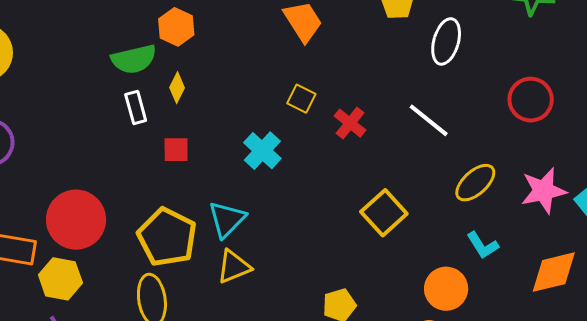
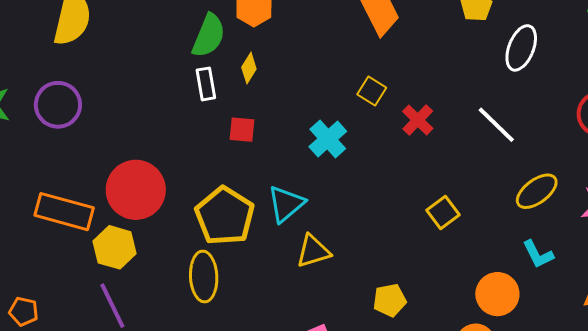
green semicircle: (134, 59) -> (209, 36), turned -60
yellow square: (384, 213) -> (443, 212), size x0.7
yellow triangle: (234, 267) -> (313, 251), moved

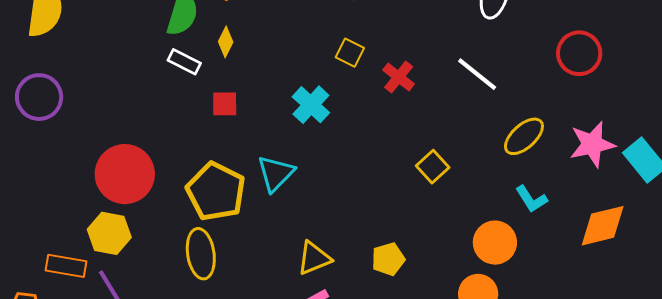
white rectangle: (206, 84) -> (184, 62), turned -48
orange rectangle: (64, 212) -> (66, 266), moved, size x0.7
yellow triangle: (313, 251) -> (314, 258), moved

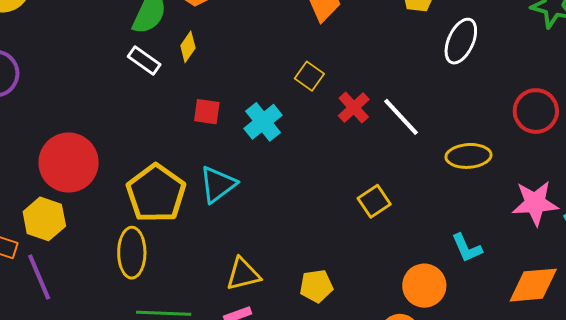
white line: (477, 74) -> (401, 117), moved
red square: (225, 104) -> (207, 112), moved
yellow ellipse: (524, 136) -> (468, 156), moved, turned 30

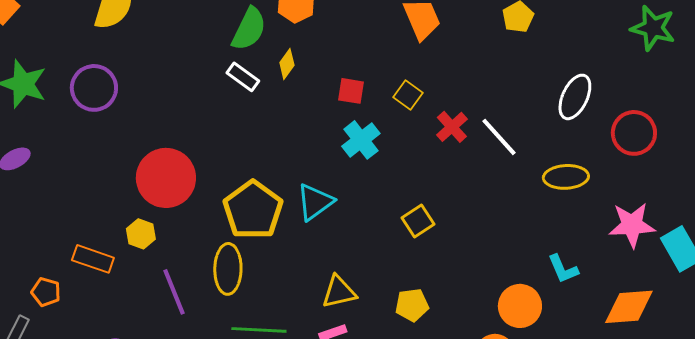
white ellipse: (461, 41) -> (575, 97), moved
red square: (207, 112) -> (351, 91), moved
yellow square: (374, 201) -> (418, 221), moved
yellow hexagon: (44, 219) -> (141, 234), size x0.7
purple line: (39, 277) -> (174, 292), moved

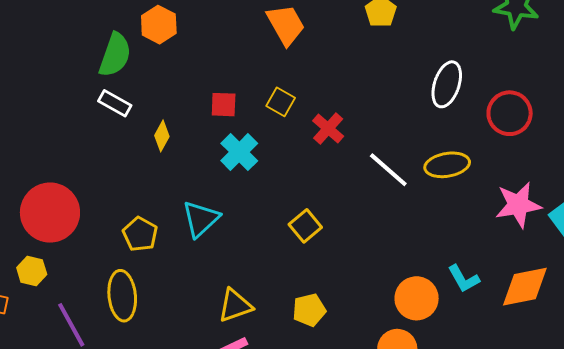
yellow diamond: (287, 64) -> (162, 136), moved
white line: (499, 137) -> (388, 170), moved
yellow pentagon: (253, 210) -> (140, 234), size x0.6
cyan L-shape: (563, 269) -> (464, 279), moved

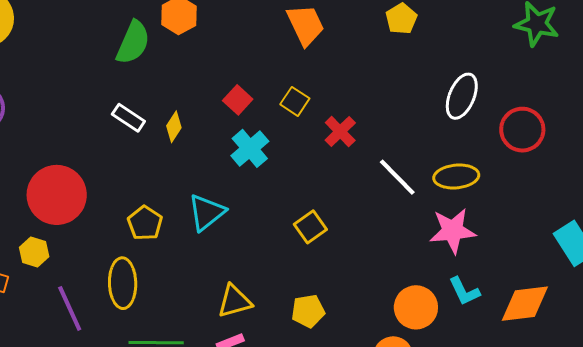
white rectangle: (115, 103) -> (128, 118), moved
red square: (224, 105) -> (238, 100), turned 36
pink star: (518, 205) -> (453, 231), moved

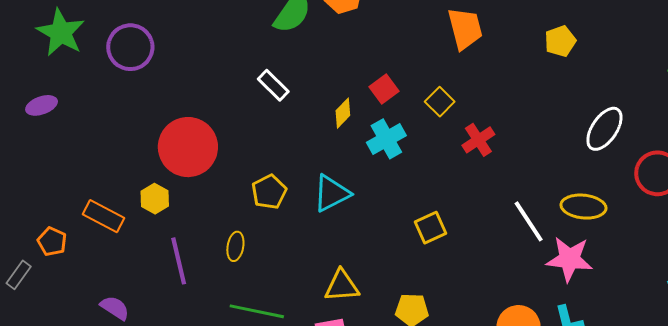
yellow diamond: (174, 127) -> (343, 113), moved
white line: (397, 177) -> (529, 221), moved
yellow ellipse: (123, 283) -> (235, 246), size x0.6

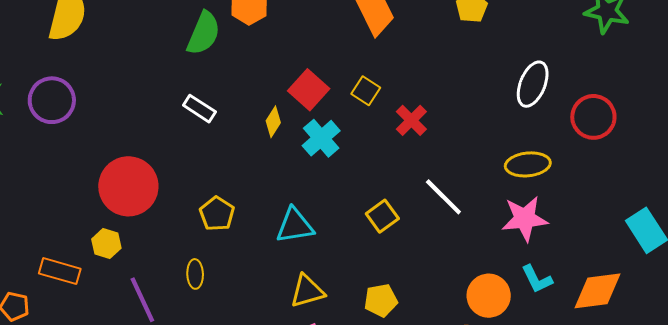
red square: (384, 89) -> (309, 90), size x1.4
cyan triangle: (332, 193) -> (295, 226), moved, turned 30
white line: (529, 221) -> (443, 197), moved

